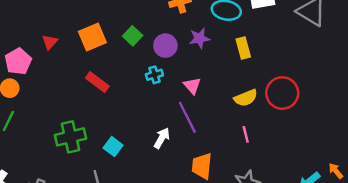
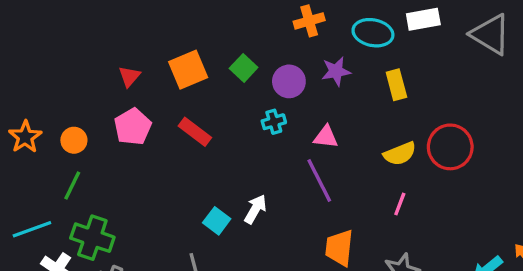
pink pentagon: (18, 61) -> (133, 127), moved
pink triangle: (192, 86) -> (326, 137), turned -42
pink line: (246, 134) -> (400, 204), turned 35
green cross: (71, 137) -> (92, 238), moved, turned 32
white arrow: (162, 138) -> (255, 209), moved

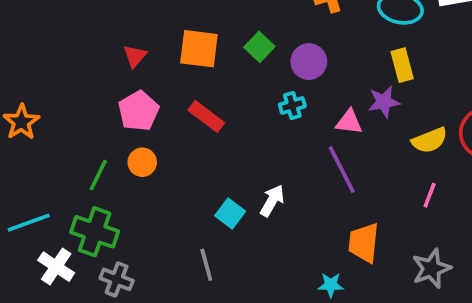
orange square: (188, 70) -> (199, 49), turned 30
purple star: (336, 71) -> (384, 102), moved
yellow rectangle: (396, 85) -> (402, 65), moved
orange circle: (74, 140) -> (142, 162), moved
green line: (72, 186) -> (98, 175), moved

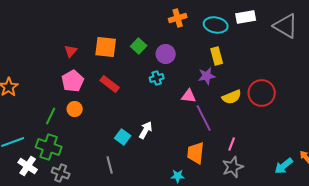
pink triangle: (349, 122) -> (189, 96), moved
purple line: (342, 170) -> (204, 118), moved
pink line: (430, 195) -> (232, 144), moved

